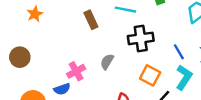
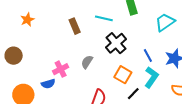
black cross: (141, 38) -> (116, 43), turned -35

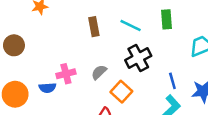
orange square: (123, 75) -> (121, 92), moved

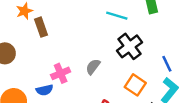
brown rectangle: (94, 27) -> (41, 27), moved
orange square: (121, 92) -> (135, 85), moved

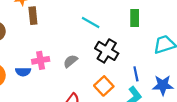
cyan line: (117, 16) -> (91, 23), moved
black cross: (129, 46) -> (107, 51), turned -35

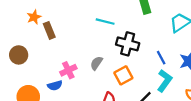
orange square: (104, 86) -> (123, 75), moved, turned 30

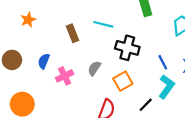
brown rectangle: (49, 30) -> (73, 33), moved
blue semicircle: (55, 86) -> (44, 61), moved, turned 128

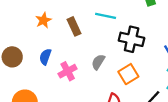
orange star: (28, 20) -> (43, 20), moved

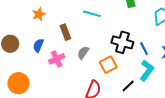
brown rectangle: (74, 26) -> (65, 32), moved
black cross: (132, 39) -> (122, 42), moved

